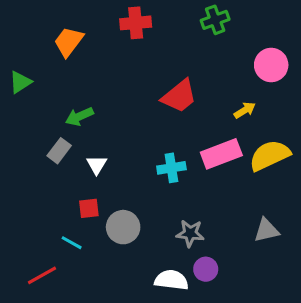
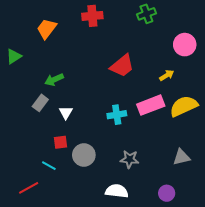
purple circle: (206, 269) -> (167, 193), moved

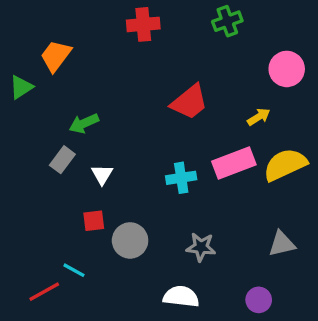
orange trapezoid: (47, 29) -> (56, 56), moved
cyan line: (49, 166) -> (74, 270), moved

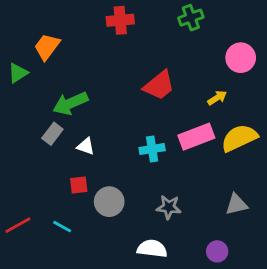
green arrow: (84, 123) -> (70, 103), size x1.4
white triangle: (102, 175) -> (86, 146), turned -42
red line: (44, 292) -> (18, 225), moved

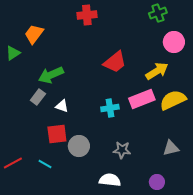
green cross: (191, 18) -> (158, 13), moved
yellow arrow: (217, 98) -> (157, 71), size x1.6
red square: (79, 185) -> (57, 134), size x1.5

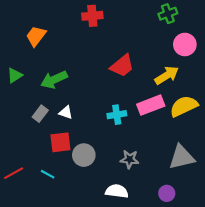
green triangle: (13, 53) -> (15, 75), moved
gray rectangle: (38, 97) -> (40, 114), moved
gray triangle: (171, 148) -> (182, 157), size x1.5

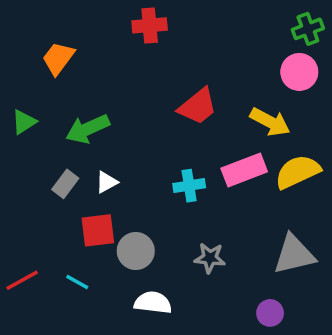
green cross: (168, 14) -> (308, 29), moved
yellow arrow: (167, 75) -> (270, 122), turned 60
white triangle: (66, 113) -> (106, 182), turned -48
white semicircle: (117, 191) -> (153, 303), moved

